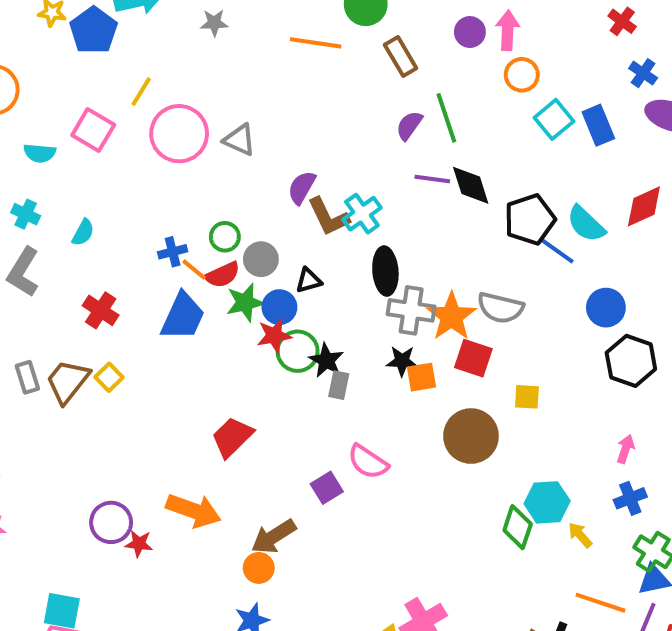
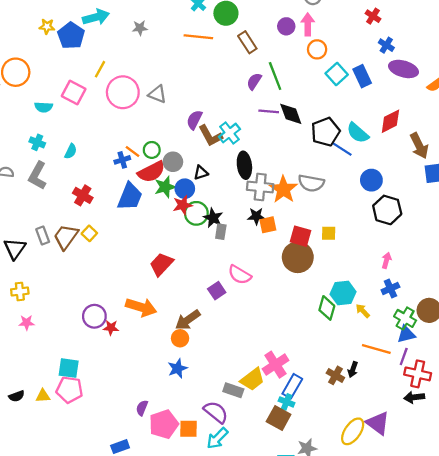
orange line: (194, 270) -> (133, 152), moved
red semicircle: (223, 275) -> (151, 172), size x1.4
red square: (473, 358) -> (300, 236), moved

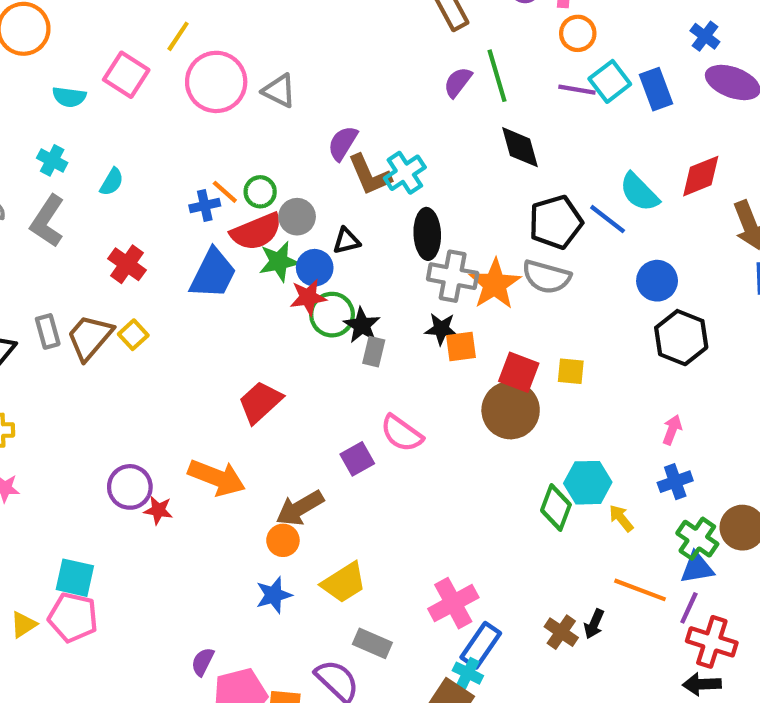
purple line: (269, 111) -> (577, 90), moved
black pentagon: (326, 132) -> (556, 222), moved
yellow trapezoid: (252, 379) -> (344, 583), moved
yellow triangle: (43, 396) -> (23, 624), turned -35

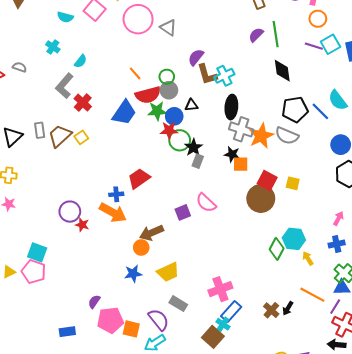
green circle: (260, 192) -> (167, 77), moved
blue cross: (205, 205) -> (116, 194), moved
gray L-shape: (47, 221) -> (64, 86), moved

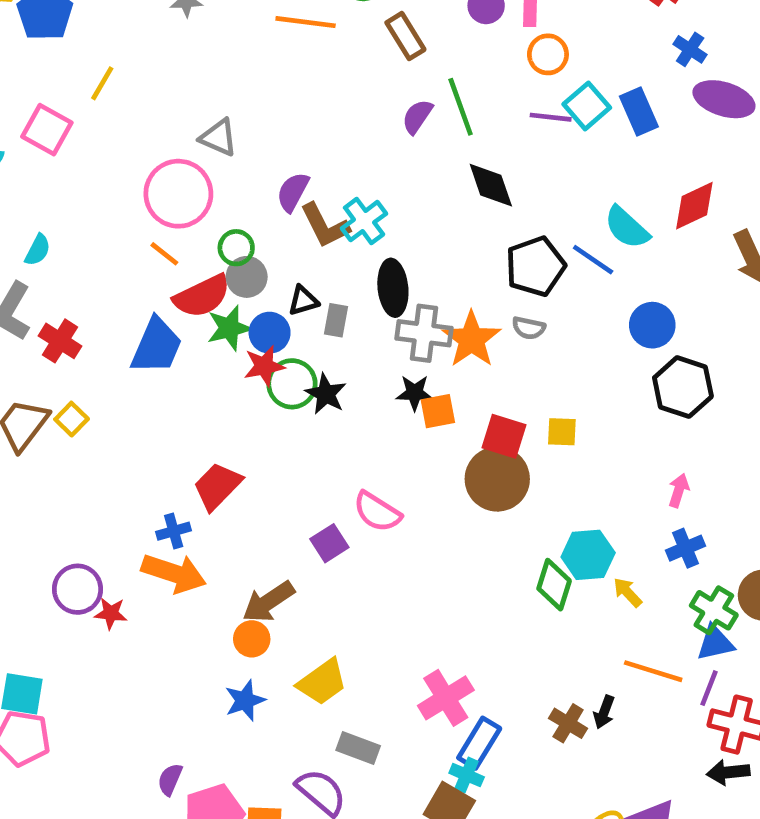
pink circle: (138, 19) -> (178, 194), moved
gray semicircle: (287, 136) -> (529, 328), size x0.6
gray rectangle: (198, 161) -> (336, 320), moved

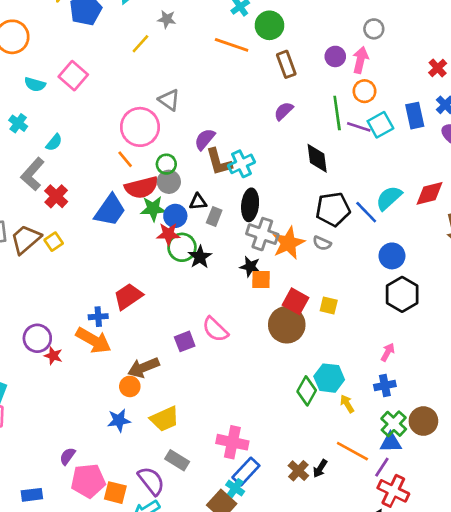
yellow line: (102, 83) -> (140, 44), moved
green line: (461, 107) -> (337, 113), moved
blue rectangle: (639, 112) -> (415, 116), moved
cyan semicircle: (627, 228) -> (389, 198), turned 84
pink cross: (446, 698) -> (232, 442), turned 32

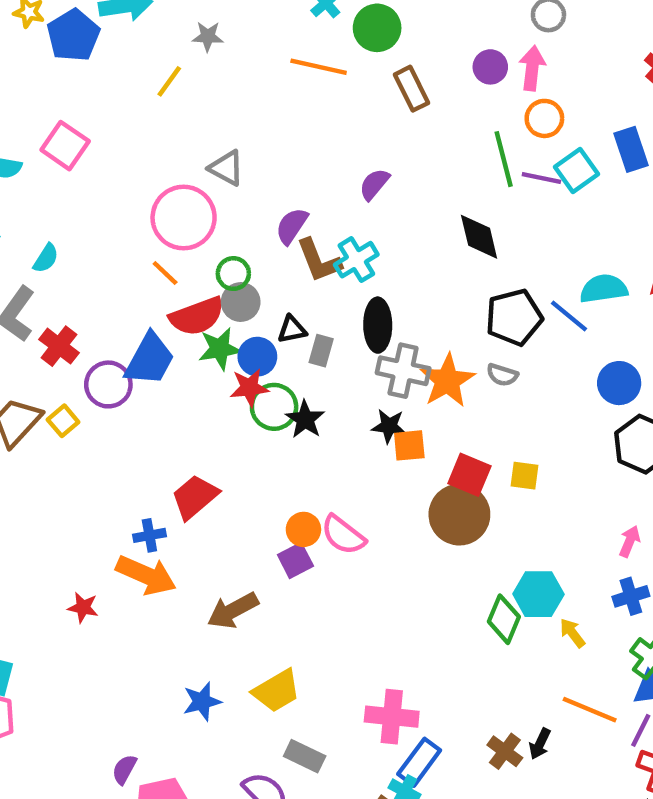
purple semicircle: (284, 111) -> (374, 184), moved
cyan semicircle: (389, 198) -> (604, 289), turned 40
purple circle: (37, 338) -> (108, 384), moved
orange circle: (130, 386) -> (303, 529), moved

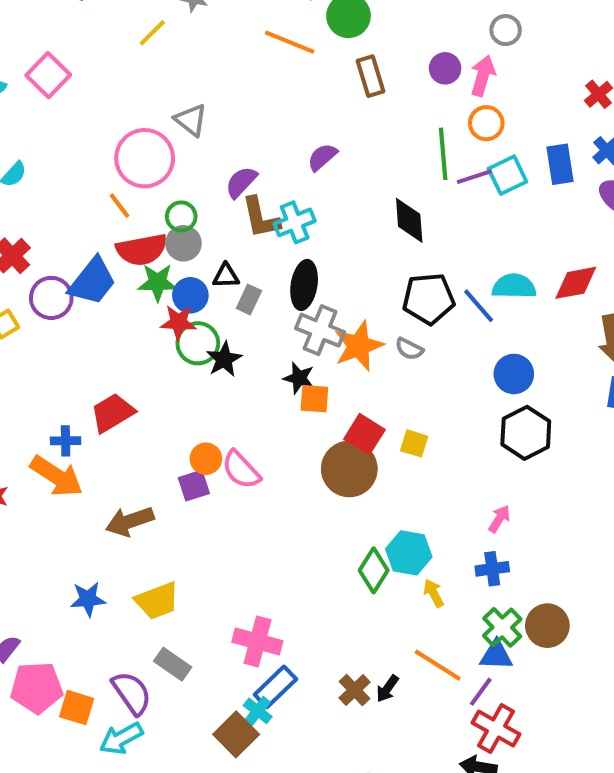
purple line: (541, 178) -> (475, 177), turned -39

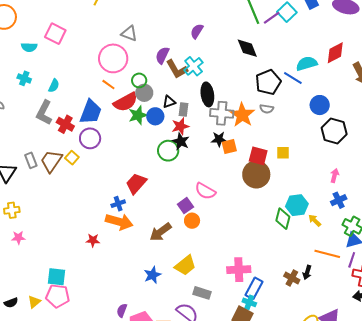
blue trapezoid: (92, 281) -> (91, 112), moved
red star: (178, 322) -> (180, 126), moved
green circle: (198, 343) -> (168, 151), moved
orange circle: (206, 459) -> (192, 221), moved

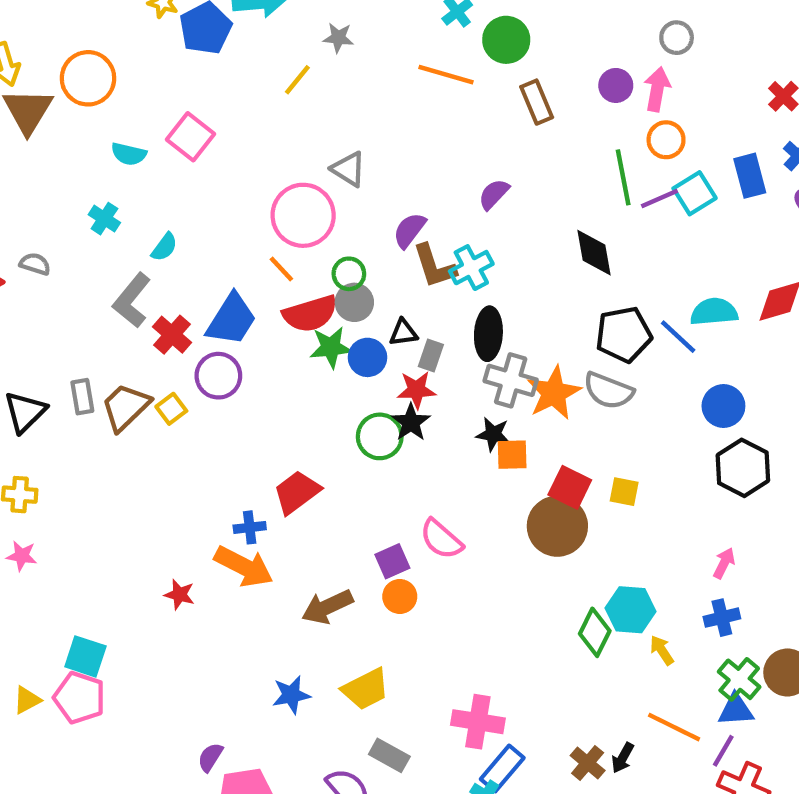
gray semicircle: (267, 109) -> (608, 391), size x1.6

